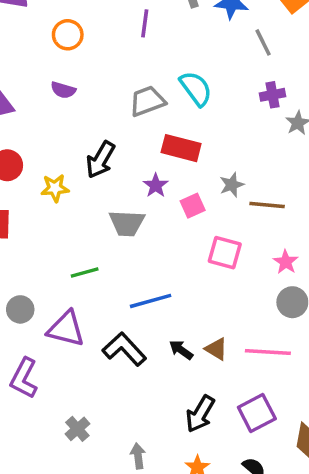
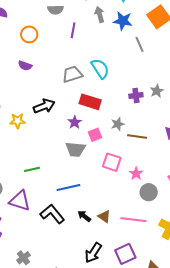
purple cross: (273, 95) -> (136, 96), moved
black arrow: (101, 160) -> (44, 106), turned -145
gray trapezoid: (127, 223) -> (75, 149), moved
pink star: (286, 262) -> (136, 174), moved

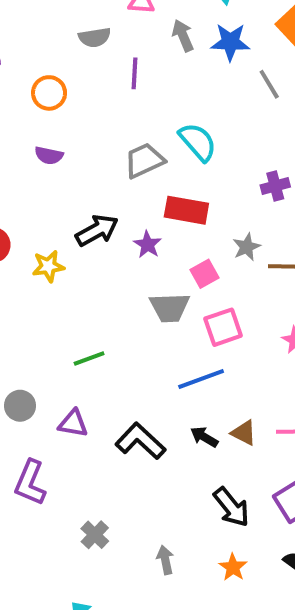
purple star: (75, 122) -> (148, 245), moved
pink square: (112, 162) -> (223, 327), moved, turned -30
blue line: (68, 187) -> (201, 379), moved
purple triangle: (20, 201) -> (73, 423), size x0.7
black arrow: (93, 253) -> (231, 507), turned -65

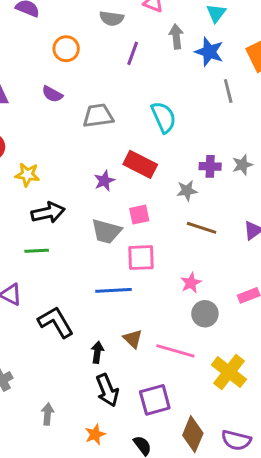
gray trapezoid: (144, 160) -> (98, 116), moved
black arrow: (97, 230) -> (48, 213), moved
gray star: (247, 247) -> (187, 191), moved
black arrow: (204, 437) -> (97, 352), moved, turned 50

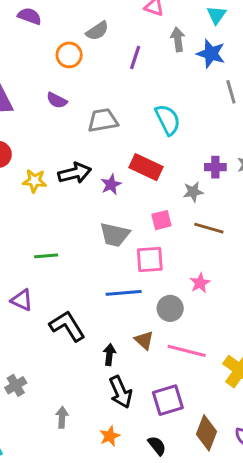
gray semicircle: (112, 18) -> (97, 31), moved, turned -40
black arrow: (48, 213) -> (75, 173), moved
pink square: (139, 215) -> (161, 220), moved
gray circle: (205, 314) -> (170, 308), moved

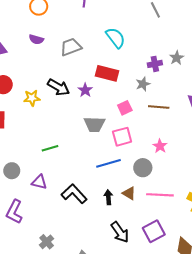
black arrow: (75, 173) -> (58, 87), turned 55
black arrow: (109, 355) -> (108, 197), moved

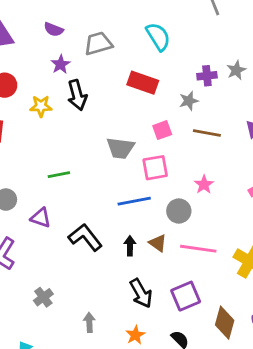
black arrow: (58, 87) -> (77, 95), turned 40
purple star: (85, 90) -> (60, 64), moved

